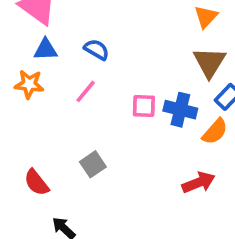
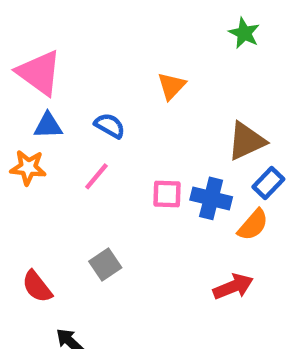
orange triangle: (206, 17) -> (171, 86), moved
brown triangle: (209, 62) -> (246, 141), turned 33

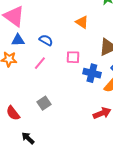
orange triangle: (171, 86) -> (82, 22), moved, turned -40
pink square: (167, 194) -> (73, 57), moved

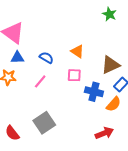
orange triangle: (82, 22) -> (77, 51), moved
gray square: (44, 103) -> (44, 123), size x1.5

